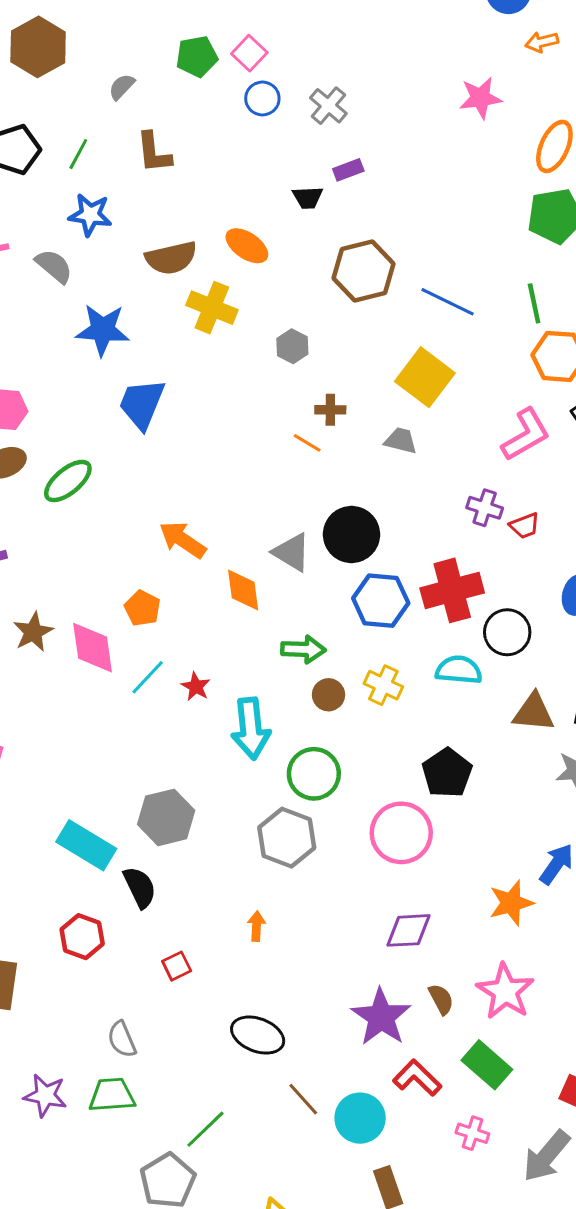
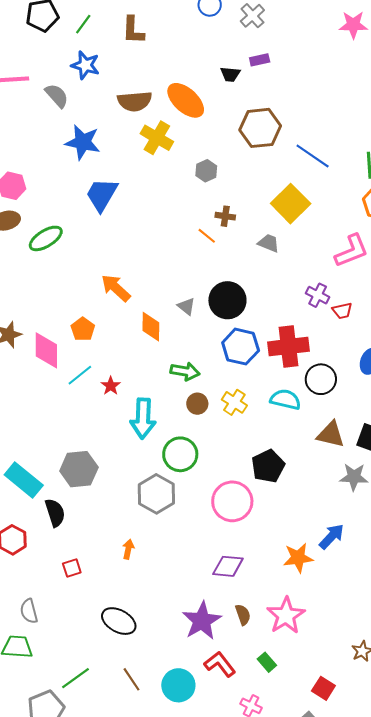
orange ellipse: (247, 246) -> (186, 100), size x1.4
gray triangle: (292, 552) -> (186, 306), size x0.7
green rectangle: (487, 1065) -> (267, 662), size x0.6
brown line: (303, 1099) -> (132, 679), moved

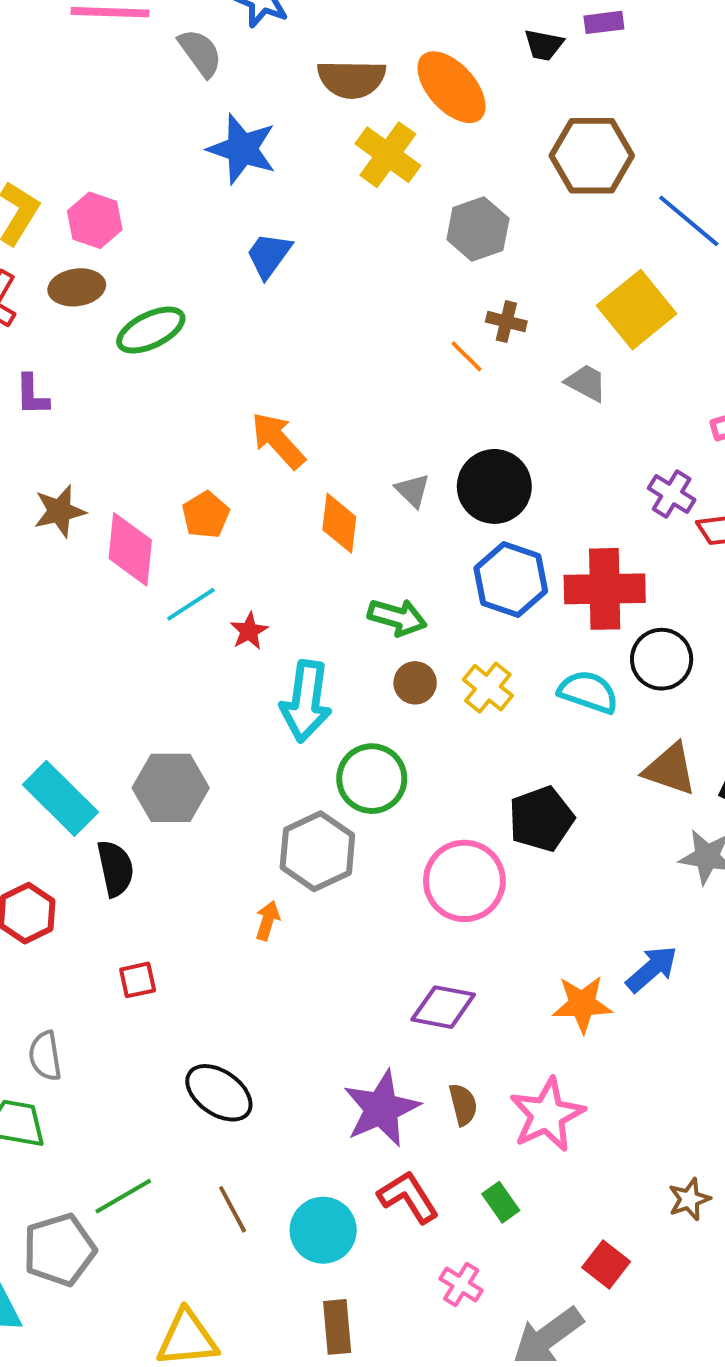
gray hexagon: (206, 171) -> (478, 229), size x1.4
blue trapezoid: (102, 195) -> (269, 255), size x0.7
orange arrow: (128, 549) -> (268, 920), moved

